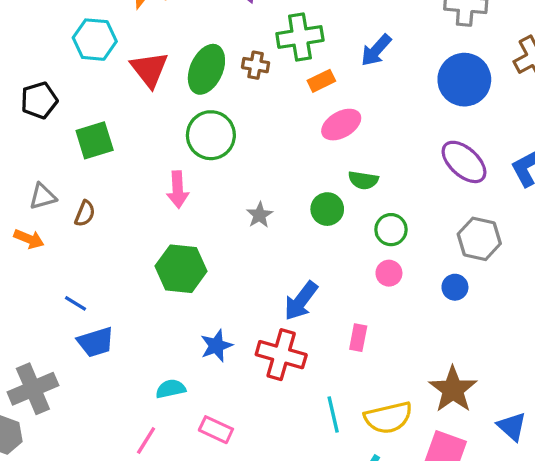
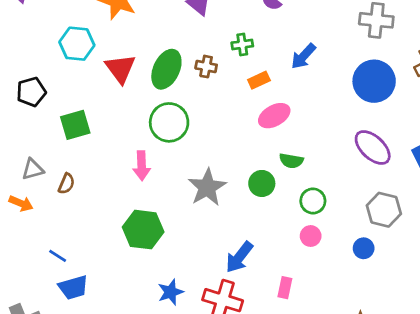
green cross: (300, 37) -> (242, 44), size x0.6
gray star: (260, 215) -> (207, 187), size x1.8

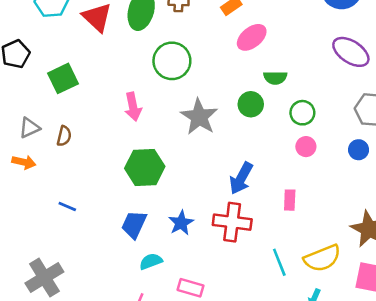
green circle: (169, 122) -> (172, 61), moved
blue trapezoid: (73, 287) -> (134, 225), moved, turned 140

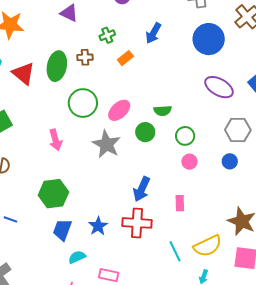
pink ellipse: (252, 37) -> (119, 110), moved
green hexagon: (145, 167) -> (53, 194), moved

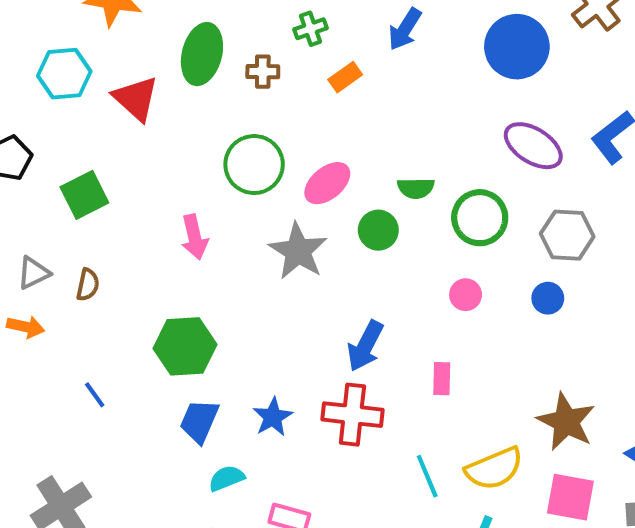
green ellipse: (57, 66) -> (202, 54), moved
green circle: (185, 136) -> (480, 218), moved, size x1.4
blue line: (10, 219) -> (95, 395), turned 32

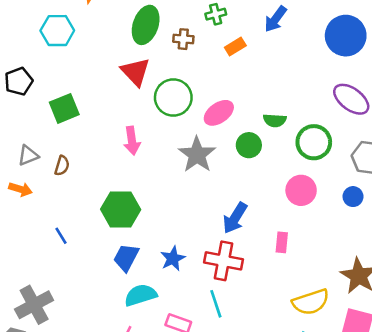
red triangle: (136, 98) -> (135, 72), moved
pink circle: (466, 295) -> (301, 190), size x1.5
cyan line: (427, 476) -> (216, 304), moved
cyan semicircle: (227, 478) -> (141, 295), size x1.4

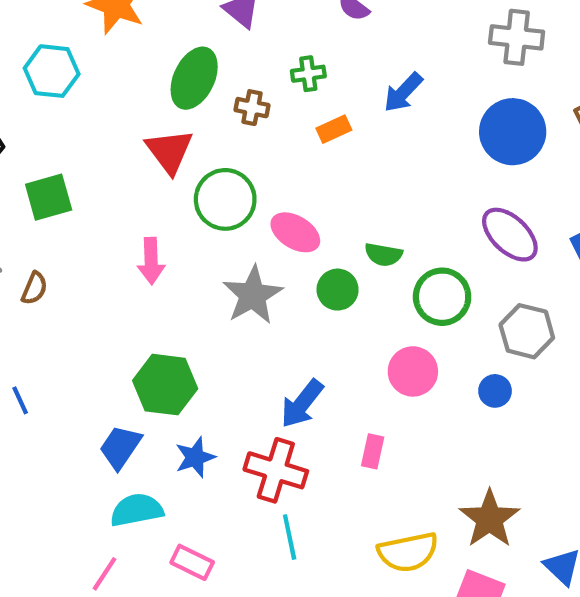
pink ellipse: (219, 113) -> (295, 232), turned 60
green hexagon: (121, 209) -> (165, 385), moved
cyan line: (216, 304) -> (290, 537), moved

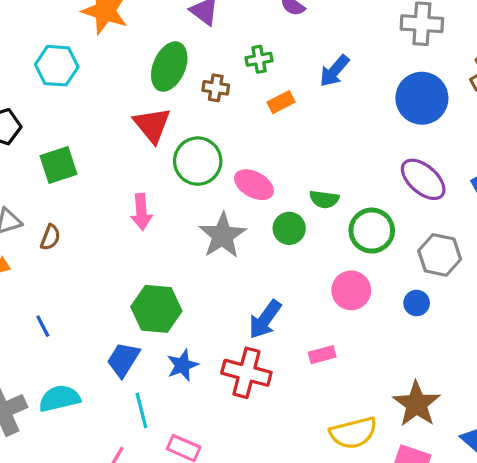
pink rectangle: (373, 451) -> (322, 355), turned 65
cyan semicircle: (137, 510) -> (59, 398), moved
cyan line: (290, 537) -> (141, 410), moved

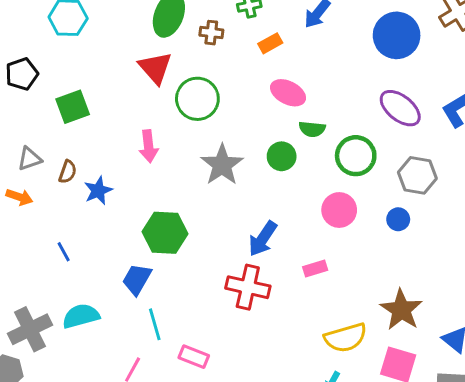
pink ellipse: (254, 185) -> (288, 93), moved
blue star: (182, 365) -> (98, 191), moved

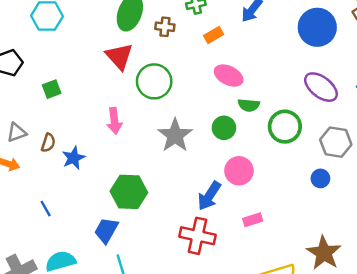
green square: (73, 107) -> (52, 89), size x0.7
pink circle: (339, 210) -> (239, 171), moved

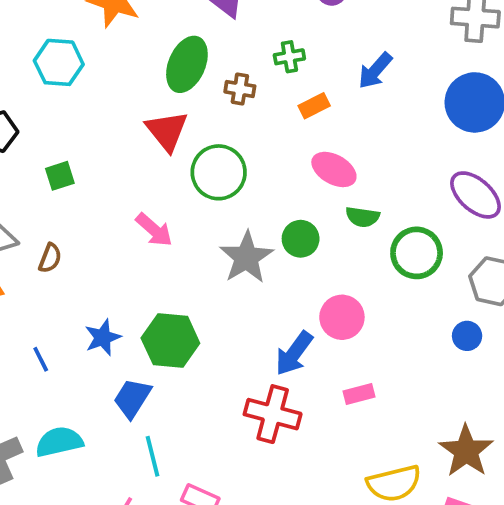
pink arrow: (114, 121) -> (154, 230), turned -45
green circle: (224, 128) -> (301, 239), moved
blue star: (73, 158) -> (103, 337), moved

